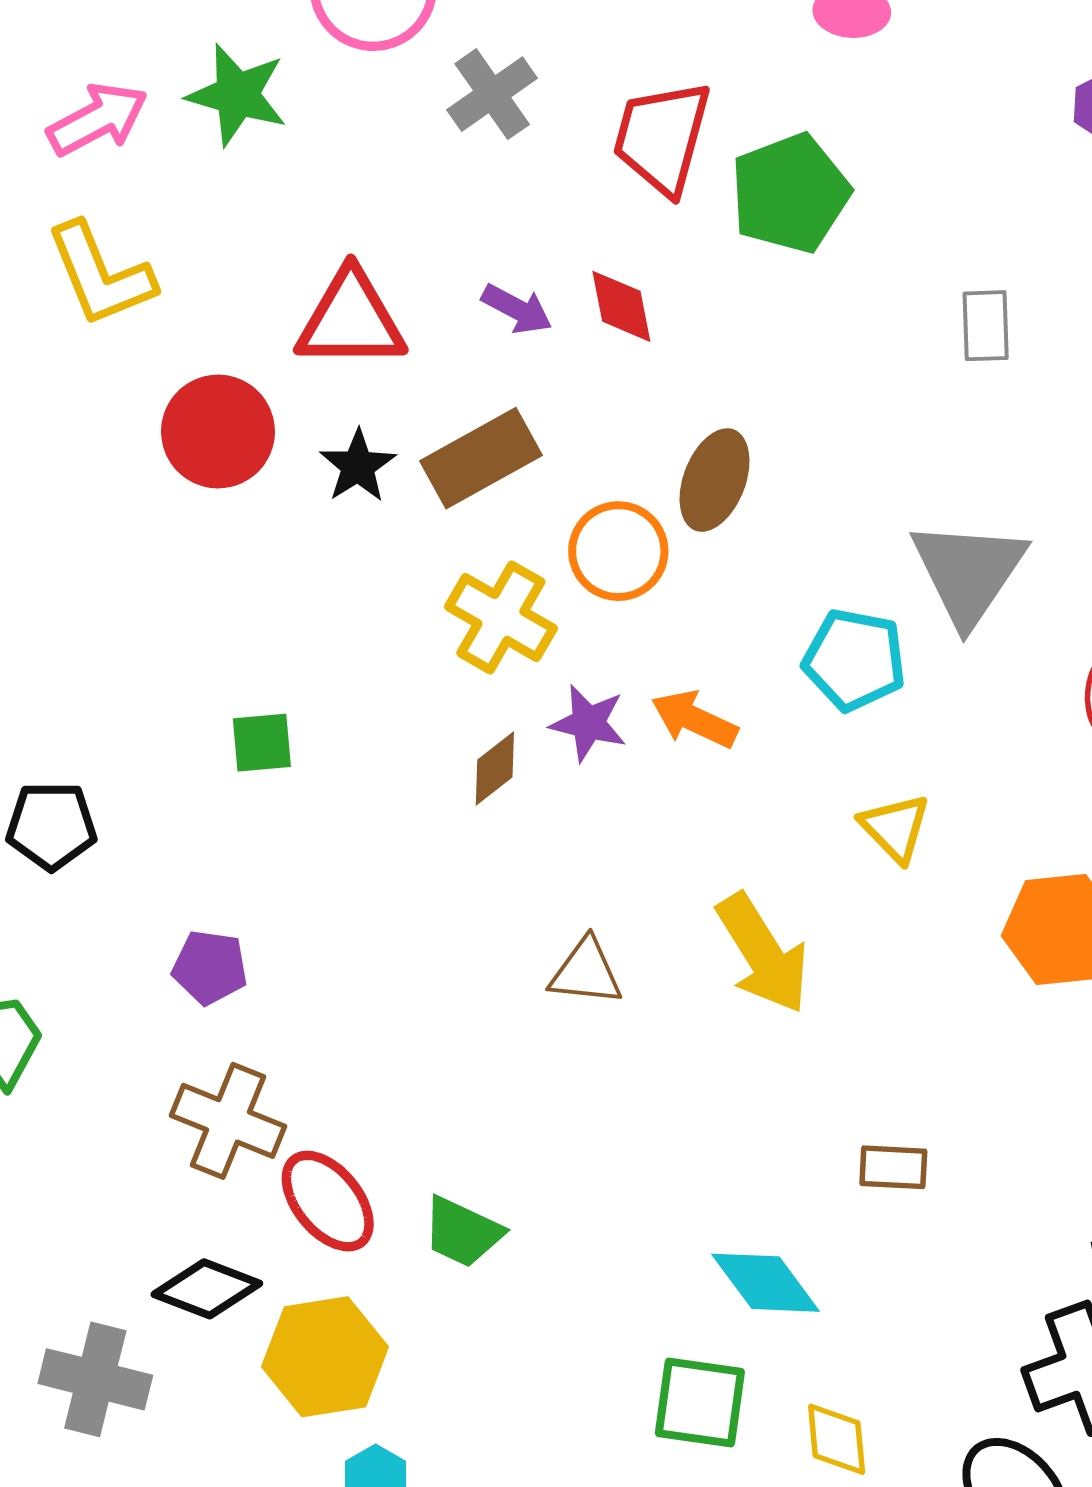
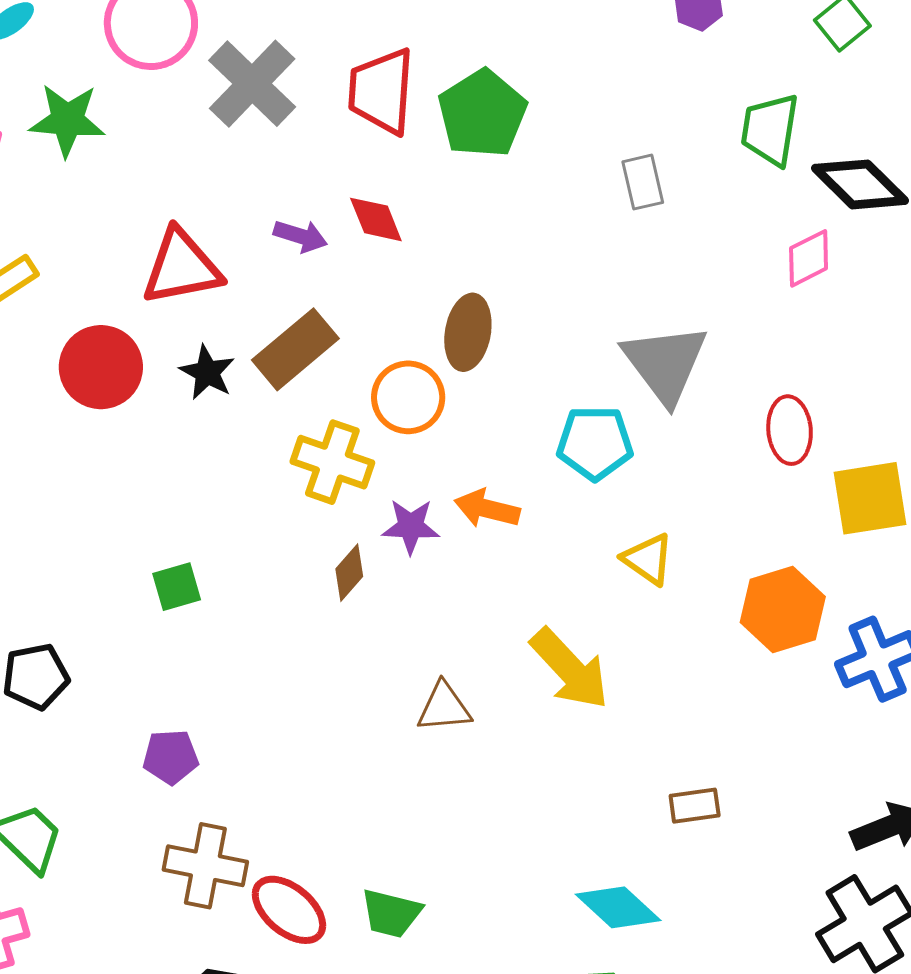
gray cross: (492, 94) -> (252, 84), size x1.4

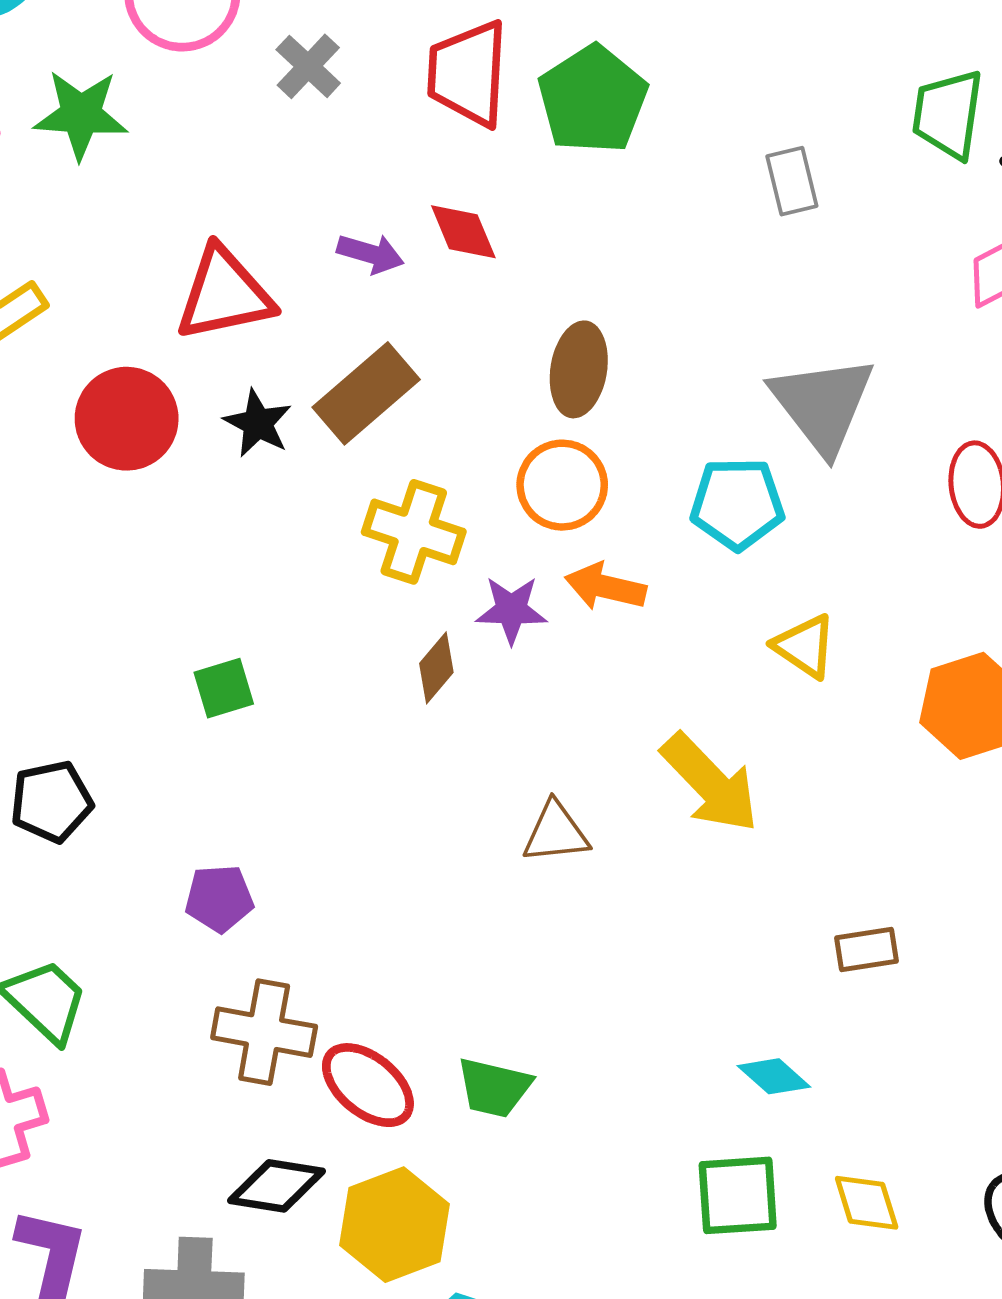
gray cross: (252, 84) -> (308, 66), size x0.6
orange circle: (408, 397) -> (562, 485), moved
cyan diamond: (618, 907) -> (774, 1076), size x0.7

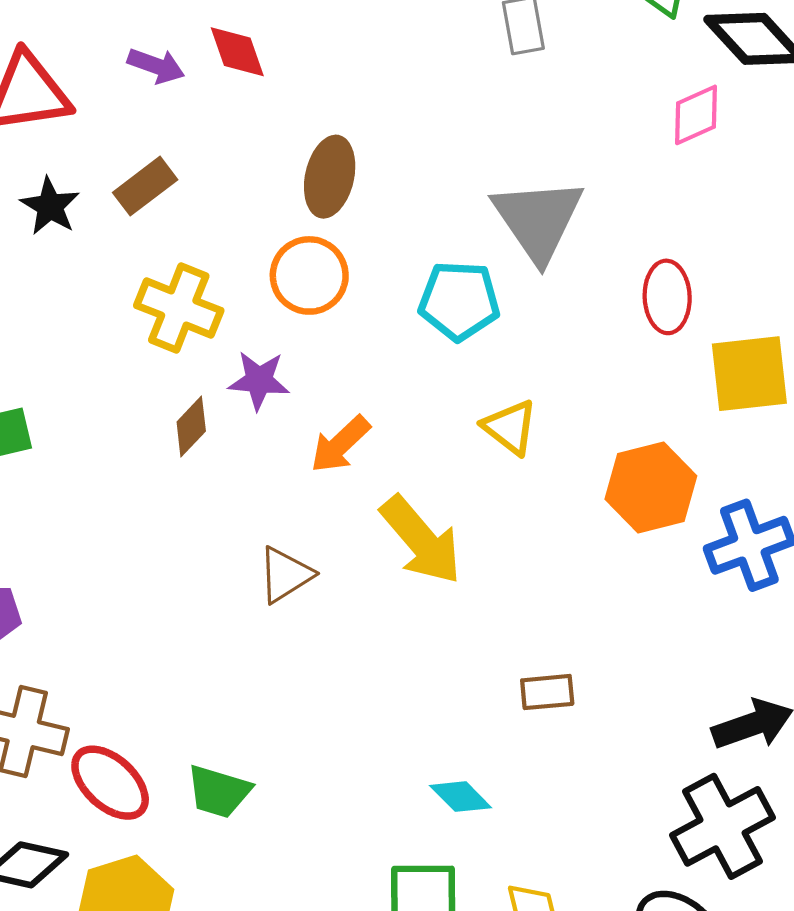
brown rectangle: (366, 393) -> (145, 186), size x0.7
orange arrow: (605, 587) -> (340, 444), moved, turned -60
brown triangle: (556, 833) -> (285, 575), turned -30

